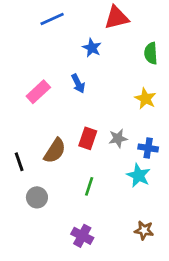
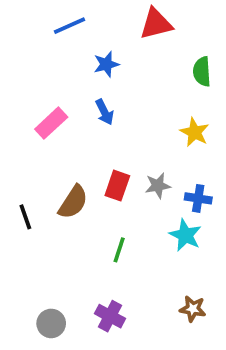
blue star: (92, 48) -> (106, 64), moved, turned 30
gray circle: (37, 197) -> (51, 323), moved

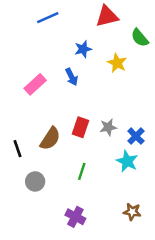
blue star: (106, 64) -> (83, 49), moved
green semicircle: (202, 72) -> (140, 38), moved, turned -36
yellow star: (195, 132) -> (117, 63), moved
blue cross: (198, 198) -> (136, 136), turned 36
gray circle: (51, 323) -> (35, 181), moved

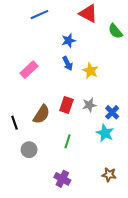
red triangle: (107, 16) -> (88, 13), turned 42
yellow star: (117, 63) -> (90, 71), moved
blue arrow: (72, 77) -> (67, 63), moved

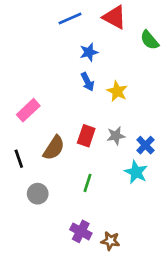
blue line: (39, 15) -> (70, 19), moved
pink rectangle: (29, 70) -> (28, 110), moved
brown star: (109, 175) -> (110, 241), moved

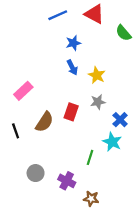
gray star: (116, 136) -> (98, 102), moved
green line: (88, 183) -> (90, 157), moved
gray circle: (38, 194) -> (36, 173), moved
purple cross: (81, 231) -> (67, 181), moved

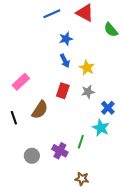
red rectangle: (71, 112) -> (63, 91), moved
purple cross: (67, 181) -> (60, 151), moved

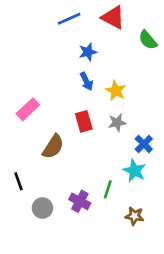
red rectangle: (63, 91) -> (84, 121), turned -35
black line: (14, 118) -> (18, 181), moved
brown star: (82, 179) -> (134, 216), moved

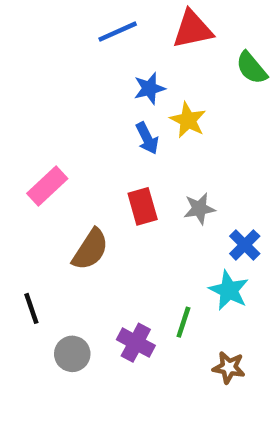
red triangle: (113, 17) -> (193, 29), turned -40
yellow star: (116, 91) -> (188, 120), moved

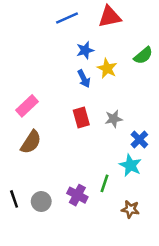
green semicircle: (252, 68) -> (143, 55), moved, turned -90
brown semicircle: (90, 249) -> (31, 142), moved
black line: (31, 308) -> (14, 199), moved

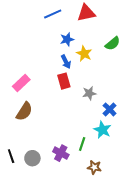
red rectangle: (81, 118) -> (64, 81), moved
brown star: (130, 209) -> (94, 167), moved

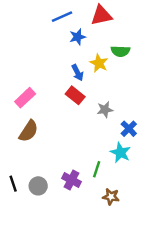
blue star: (67, 39) -> (78, 37), moved
green semicircle: (113, 43) -> (120, 51), moved, turned 42
red rectangle: (64, 81) -> (75, 95), turned -35

